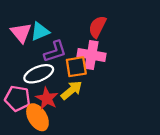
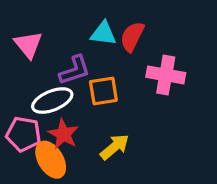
cyan triangle: (40, 31) -> (103, 33), moved, turned 30
pink cross: (92, 55) -> (166, 75), moved
yellow arrow: (72, 90) -> (115, 147), moved

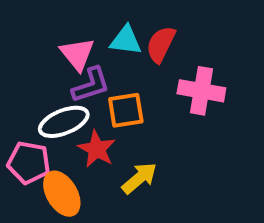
pink triangle: (28, 45) -> (77, 54), moved
red star: (63, 134) -> (97, 149), moved

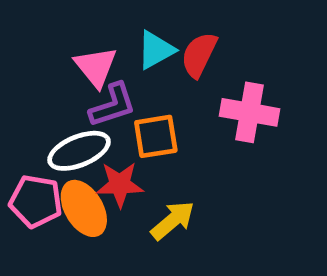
cyan triangle: (126, 40) -> (156, 50), turned -36
red star: (97, 149) -> (120, 184), turned -30
orange ellipse: (62, 194) -> (84, 208), moved

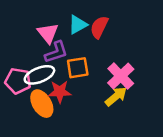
pink cross: (249, 112) -> (121, 76), moved, turned 36
pink pentagon: (36, 201) -> (18, 81), moved
yellow arrow: (173, 220) -> (116, 96), moved

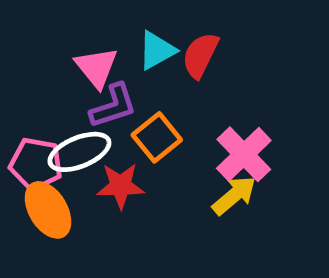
orange square: (78, 68) -> (157, 137), turned -30
orange ellipse: (42, 104) -> (48, 210), moved

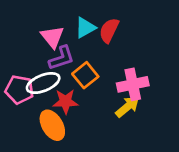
pink cross: (244, 154) -> (133, 84), turned 32
orange ellipse: (48, 210) -> (52, 125), moved

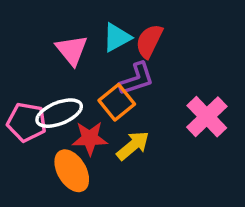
purple L-shape: (62, 58) -> (137, 79), moved
pink cross: (133, 84) -> (207, 117), moved, turned -32
yellow arrow: (127, 107) -> (133, 146), moved

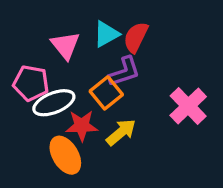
pink pentagon: (27, 122) -> (31, 83), moved

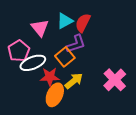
pink pentagon: (31, 83) -> (19, 51), turned 30
pink cross: (188, 106) -> (115, 80), moved
orange ellipse: (65, 155) -> (55, 95), moved, turned 55

